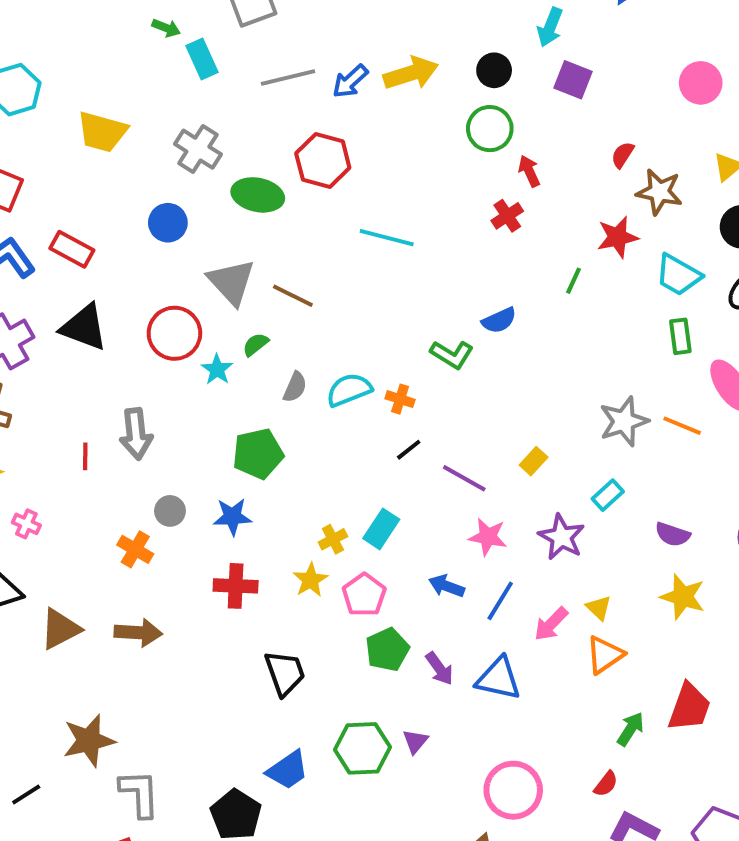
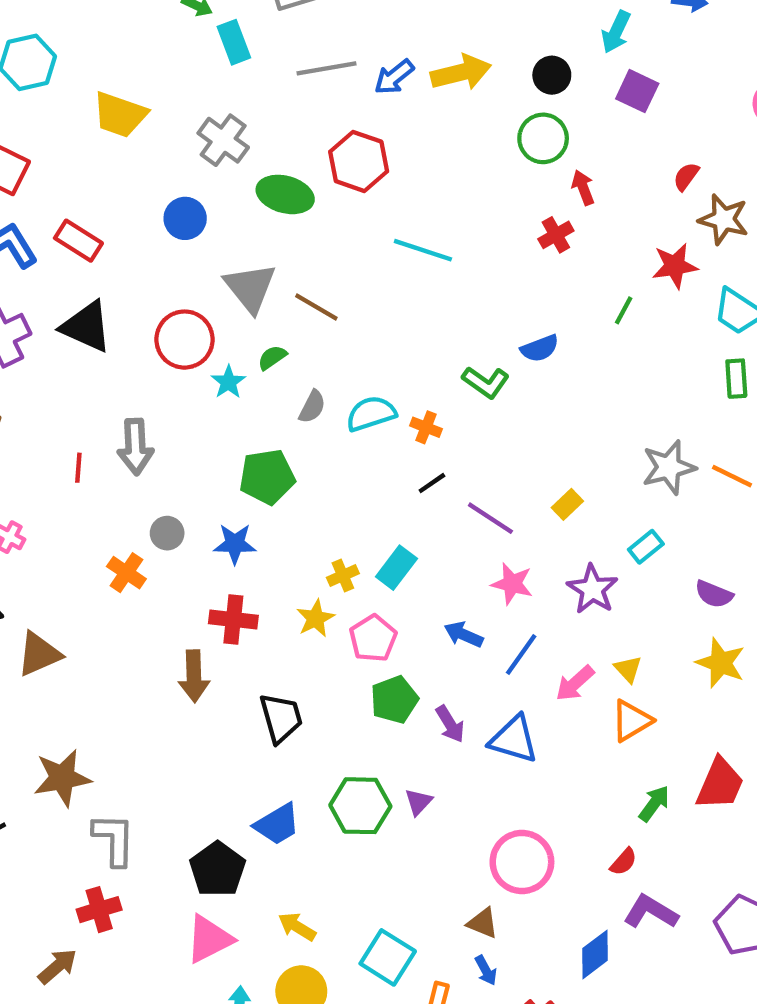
brown arrow: (138, 633) -> (194, 676), moved, turned 81

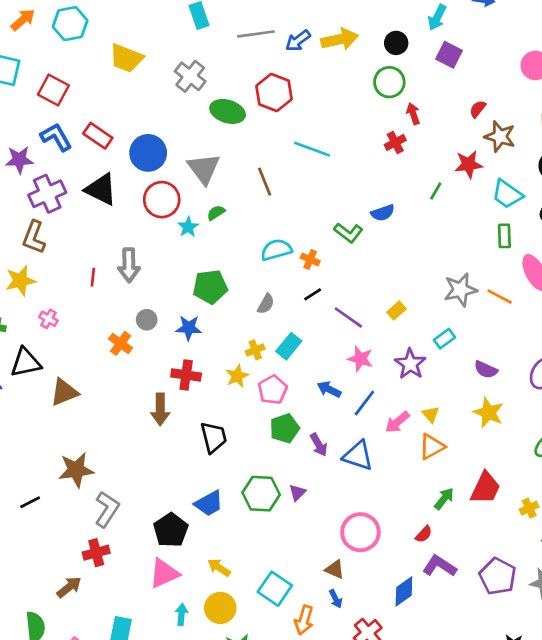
blue circle: (185, 218) -> (148, 153), moved, size x1.4
brown line: (316, 307) -> (265, 182), moved, turned 36
gray semicircle: (312, 407) -> (266, 304), moved
gray L-shape: (114, 839) -> (107, 509), turned 30

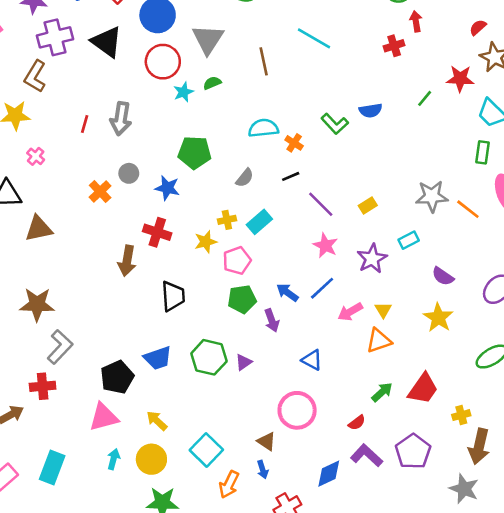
blue arrow: (329, 389) -> (287, 292), moved
blue triangle: (358, 456) -> (312, 360), moved, size x0.7
purple pentagon: (498, 576) -> (413, 451), moved

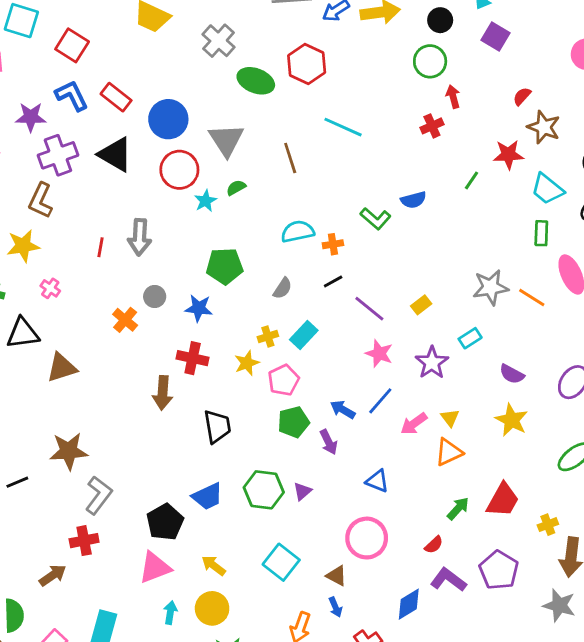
orange cross: (294, 143) -> (333, 244), turned -36
cyan square: (206, 450) -> (281, 562), moved

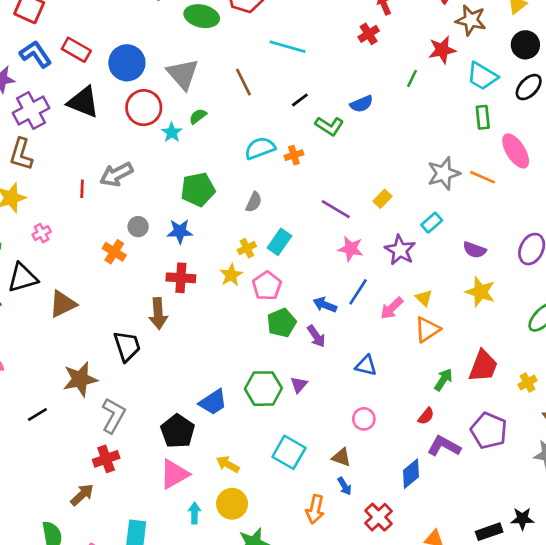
gray arrow: (140, 237) -> (116, 174), turned 68
black line: (333, 282) -> (300, 100), moved
pink cross: (50, 288) -> (42, 233), turned 36
black trapezoid: (217, 426) -> (127, 346), moved
pink circle: (367, 538) -> (364, 419), size x0.6

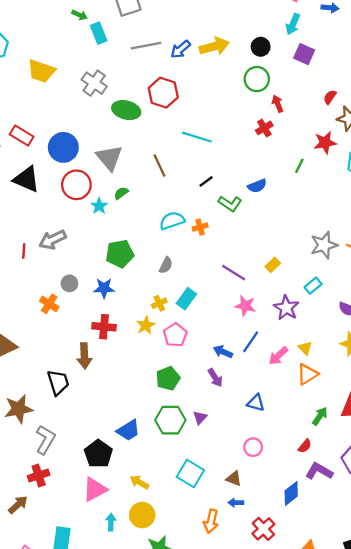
green pentagon: (282, 323) -> (168, 378), moved
blue arrow: (345, 486) -> (236, 503), turned 120

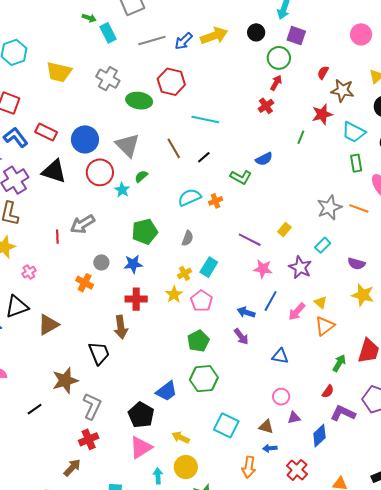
green circle: (257, 79) -> (279, 58), moved
red arrow: (278, 104) -> (276, 83), turned 56
black line: (206, 181) -> (204, 157), moved
purple triangle: (200, 418) -> (294, 418), moved, turned 40

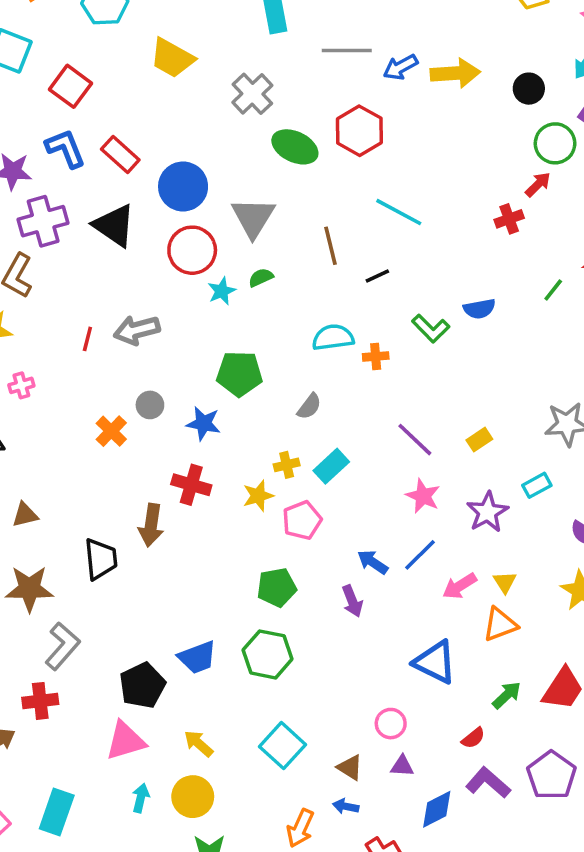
brown triangle: (48, 325) -> (25, 515), moved, size x0.7
blue triangle: (280, 356) -> (435, 662), moved, size x1.5

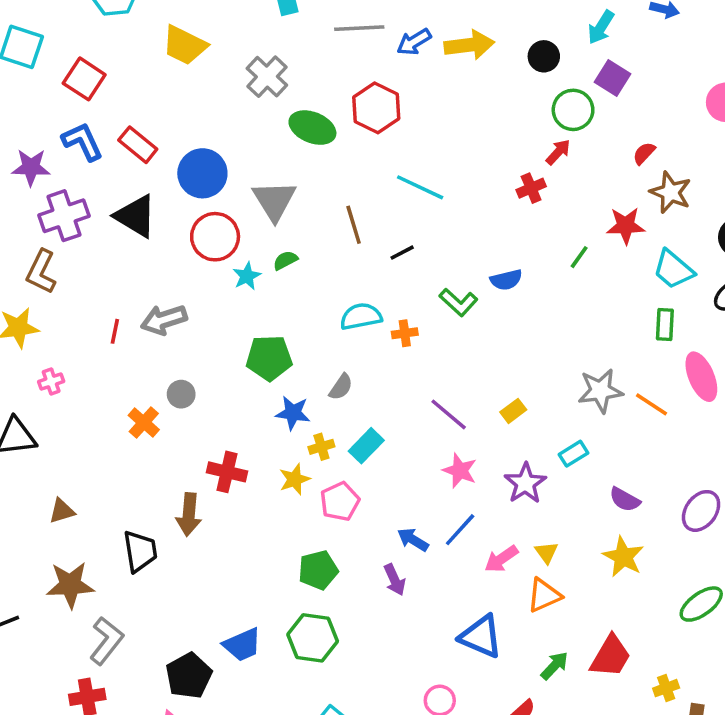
blue star: (203, 423) -> (293, 413), moved

